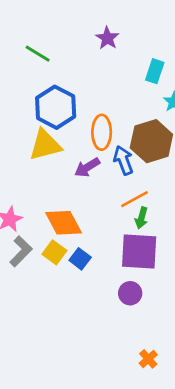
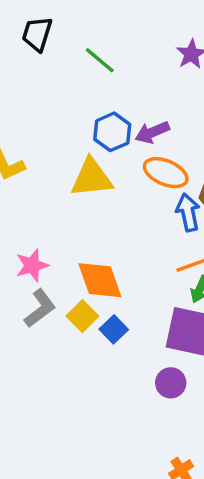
blue hexagon: (56, 107) -> (112, 132), size x0.7
orange ellipse: (102, 132) -> (166, 173), turned -76
purple arrow: (87, 167) -> (152, 132), moved

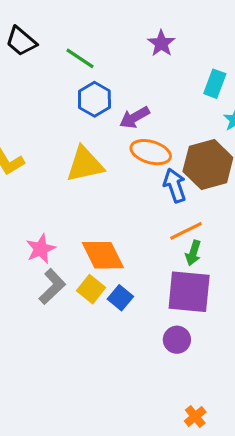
black trapezoid: (37, 34) -> (21, 41), turned -60
blue hexagon: (112, 132) -> (94, 99), moved

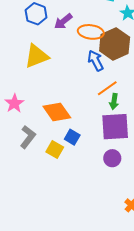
orange ellipse: (151, 152) -> (91, 32), moved
pink star: (41, 249) -> (14, 103), moved
yellow square: (91, 289) -> (55, 150), moved

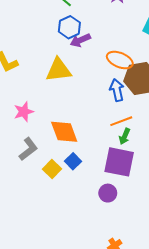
purple arrow: (63, 21) -> (80, 40), moved

